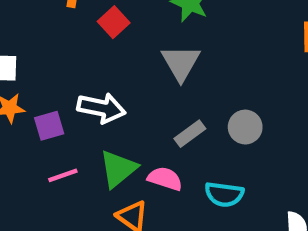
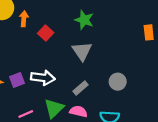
purple square: (49, 126) -> (17, 80), moved
gray rectangle: (190, 134) -> (80, 88), moved

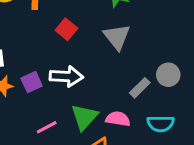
red square: (46, 33) -> (66, 29), moved
gray rectangle: (80, 88) -> (140, 88), moved

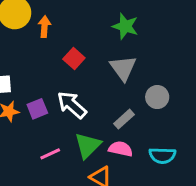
gray circle: (168, 75) -> (157, 97), moved
white arrow: (66, 76) -> (72, 105), turned -144
gray rectangle: (140, 88) -> (124, 119), moved

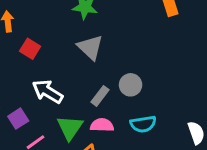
red square: (74, 58) -> (30, 49), moved
gray circle: (157, 97) -> (131, 85), moved
purple square: (37, 109) -> (18, 119), moved

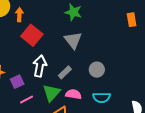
red square: (30, 49) -> (32, 35), size x1.5
white arrow: (48, 92) -> (40, 66), turned 60
gray rectangle: (100, 96) -> (65, 72), moved

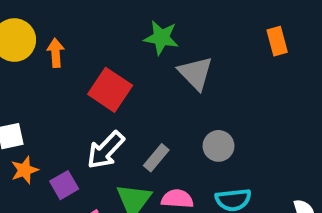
red square: (32, 35) -> (110, 90), moved
gray triangle: (73, 40) -> (196, 73), moved
white arrow: (40, 66) -> (106, 150), turned -140

